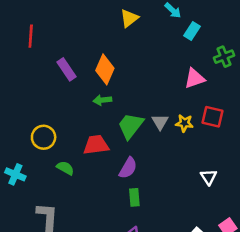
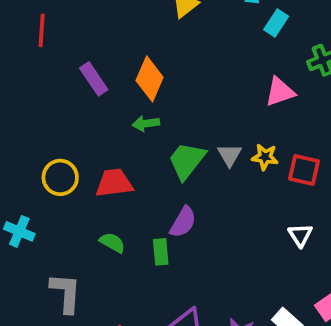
red square: (213, 117) -> (304, 170), moved
red trapezoid: (96, 145) -> (114, 183), moved
green semicircle: (65, 168) -> (112, 243), moved
green rectangle: (134, 197) -> (161, 252), moved

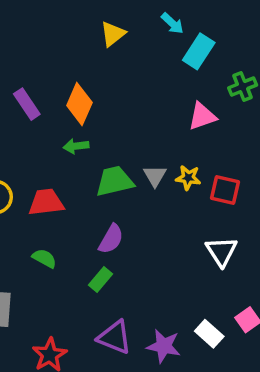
cyan rectangle: (276, 23) -> (199, 51), size x1.4
green trapezoid: (187, 161) -> (115, 181), turned 39
white triangle: (300, 235) -> (222, 251), size x1.4
green rectangle: (161, 252) -> (101, 279), moved, turned 45

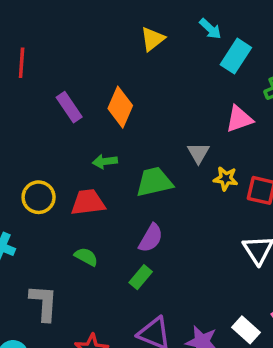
green arrow: (76, 146) -> (105, 161), moved
gray triangle: (155, 176) -> (198, 153), moved

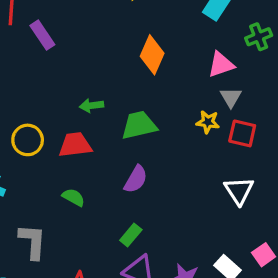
purple rectangle: (69, 107) -> (42, 35), moved
orange diamond: (120, 107) -> (152, 55), moved
gray triangle: (198, 153) -> (231, 97), moved
green rectangle: (141, 277) -> (131, 235), moved

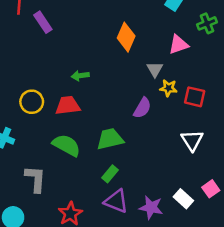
gray triangle: (231, 97) -> (155, 69), moved
green trapezoid: (139, 125) -> (110, 139), moved
purple semicircle: (136, 179) -> (142, 108), moved
green semicircle: (73, 197) -> (67, 145), size x1.6

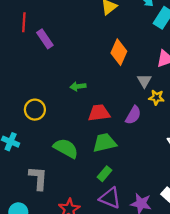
red trapezoid: (68, 105) -> (99, 113), moved

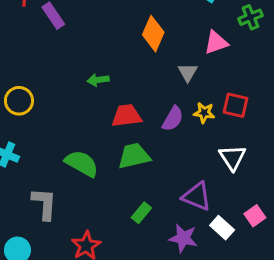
yellow star: (156, 97) -> (204, 113), moved
yellow circle: (35, 110) -> (19, 101), moved
green rectangle: (105, 174) -> (141, 213), moved
purple triangle: (110, 198) -> (197, 196), moved

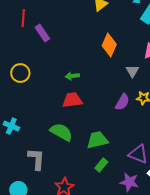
yellow circle: (19, 101) -> (20, 73), moved
red trapezoid: (126, 116) -> (72, 100), moved
green trapezoid: (134, 156) -> (97, 140), moved

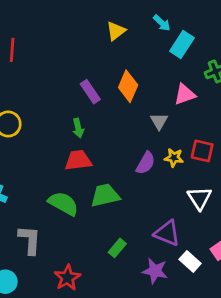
purple rectangle: (42, 33) -> (90, 92), moved
green arrow: (72, 76) -> (78, 128), turned -96
green trapezoid: (97, 140) -> (105, 195), moved

